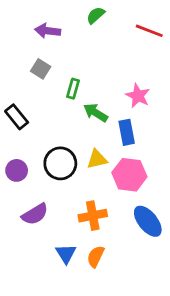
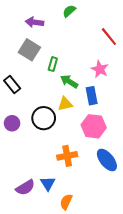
red line: (149, 31) -> (109, 37), moved, turned 30
gray square: (41, 69) -> (29, 50), size x1.5
yellow triangle: (97, 159) -> (65, 104), moved
purple semicircle: (35, 214) -> (25, 187), moved
orange semicircle: (96, 257) -> (66, 202), moved

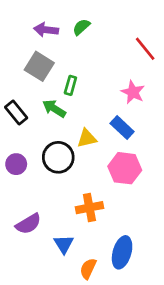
green semicircle: (69, 11) -> (81, 27), moved
green arrow: (69, 81) -> (54, 108), moved
blue rectangle: (92, 96) -> (122, 127), turned -36
blue ellipse: (107, 160) -> (122, 252), moved, turned 55
purple semicircle: (25, 187) -> (28, 224), moved

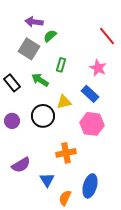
green semicircle: (81, 27) -> (50, 36), moved
green rectangle: (70, 85) -> (61, 65), moved

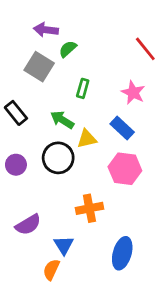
green arrow: (40, 80) -> (62, 120), moved
orange semicircle: (65, 198) -> (51, 270), moved

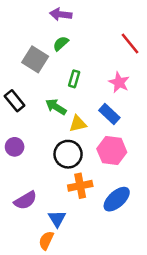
purple arrow: (46, 30) -> (61, 14), moved
black circle: (58, 158) -> (68, 154), moved
blue ellipse: (122, 253) -> (117, 199), moved, turned 32

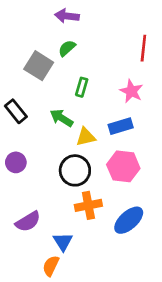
red line: (130, 44) -> (143, 48), turned 45
blue rectangle: (109, 114) -> (121, 126), turned -60

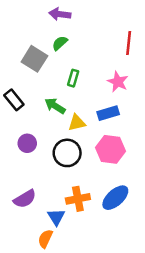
purple circle: (16, 162) -> (27, 143), moved
orange cross: (88, 205) -> (78, 199), moved

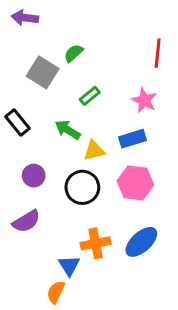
purple arrow: (60, 14) -> (25, 18), moved
green rectangle: (73, 78) -> (90, 96), turned 35
purple semicircle: (25, 199) -> (26, 221), moved

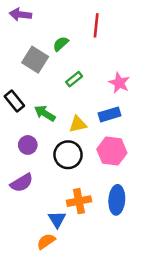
red line: (158, 53) -> (96, 25), moved
green arrow: (68, 130) -> (45, 113), moved
blue ellipse: (141, 242) -> (117, 200), turned -44
orange semicircle: (56, 292) -> (46, 241), turned 30

